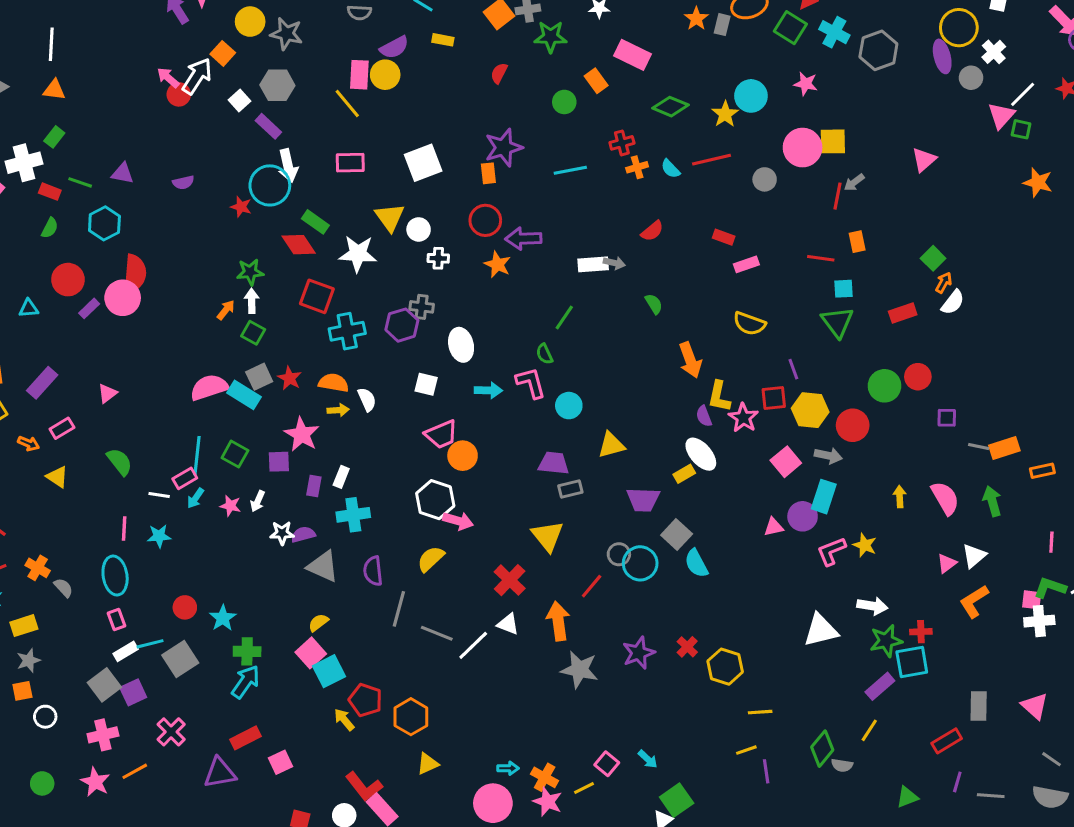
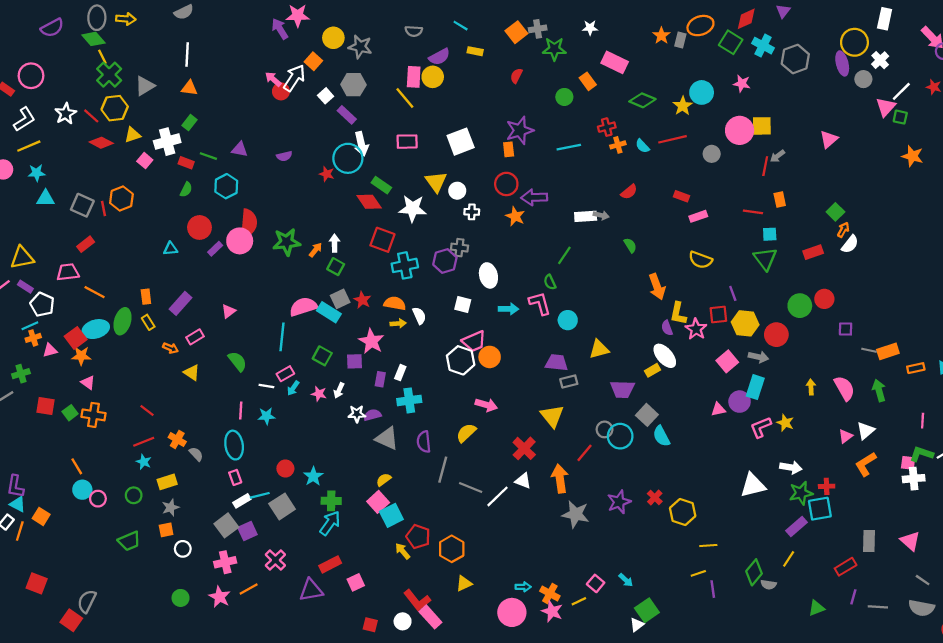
green star: (250, 272) -> (287, 242), moved, size x1.4
cyan line: (197, 456) -> (282, 337), moved
white hexagon: (435, 500) -> (461, 360), moved

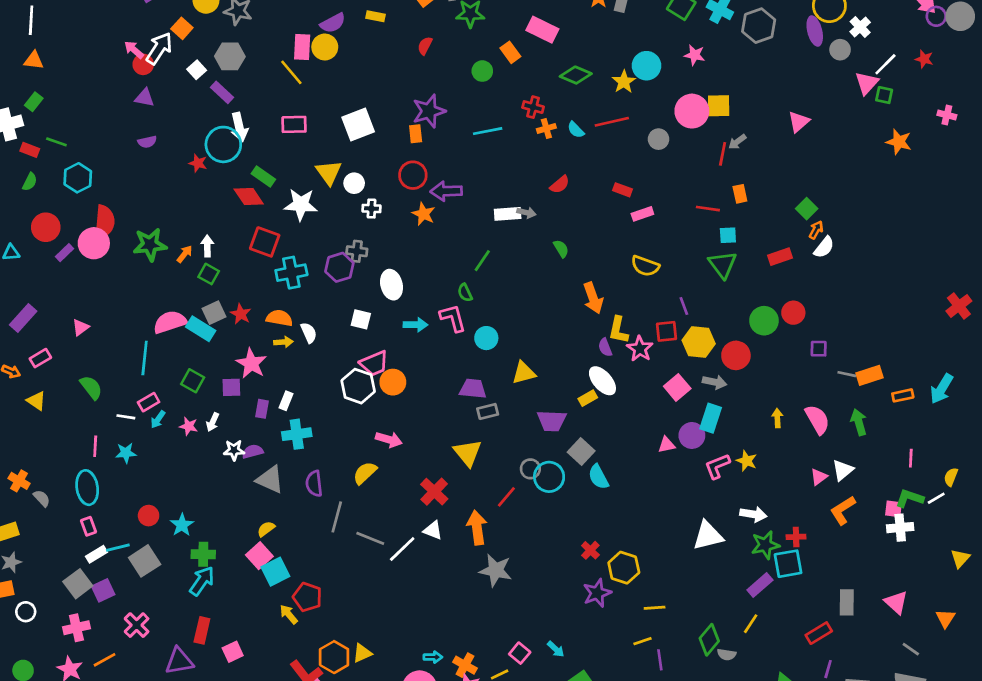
red cross: (607, 127) -> (533, 107), turned 30
purple triangle: (240, 149) -> (145, 98), moved
purple star: (619, 502) -> (597, 593), moved
orange hexagon: (452, 549) -> (334, 657), moved
red rectangle: (330, 564) -> (202, 630), turned -50

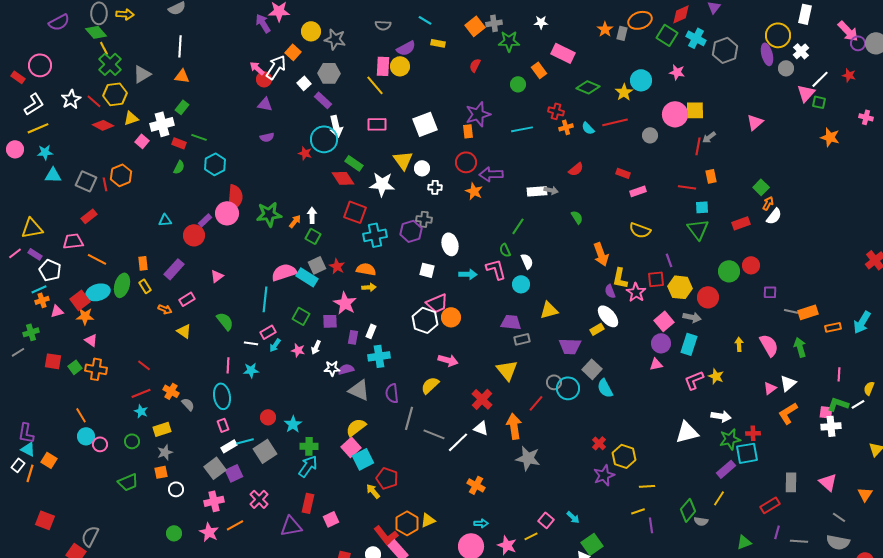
red circle: (46, 227) -> (194, 235), moved
white semicircle: (309, 333) -> (527, 261), moved
purple circle: (692, 435) -> (661, 343), moved
yellow semicircle: (266, 529) -> (356, 427), size x1.5
orange cross: (465, 665) -> (476, 485), moved

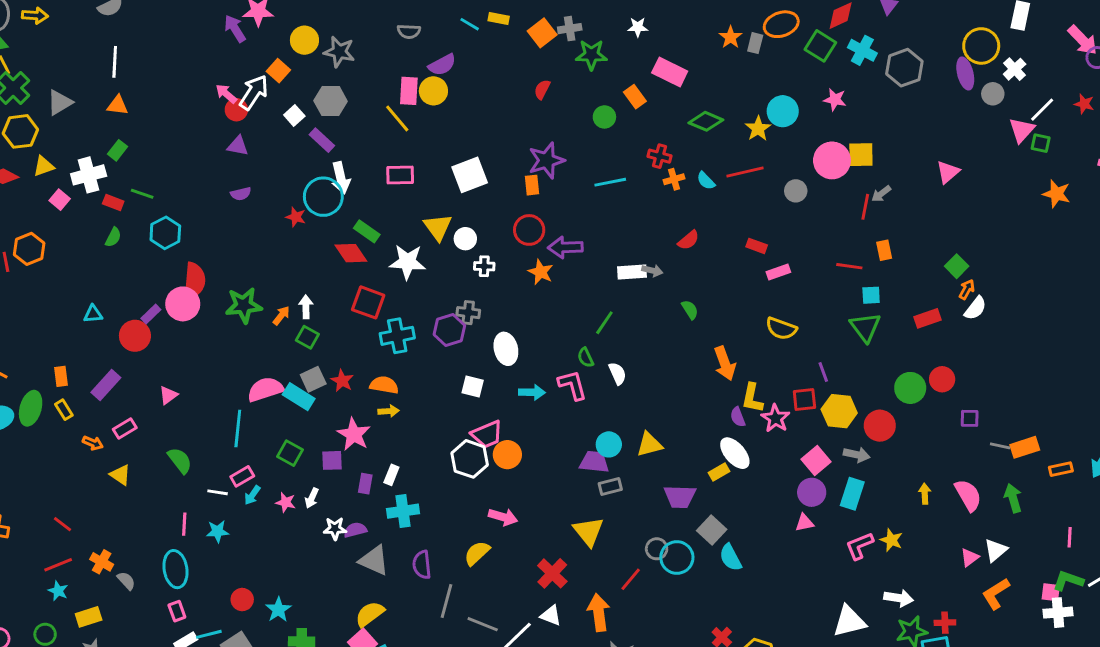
yellow rectangle: (438, 43) -> (499, 18), moved
cyan circle: (521, 284) -> (609, 444), moved

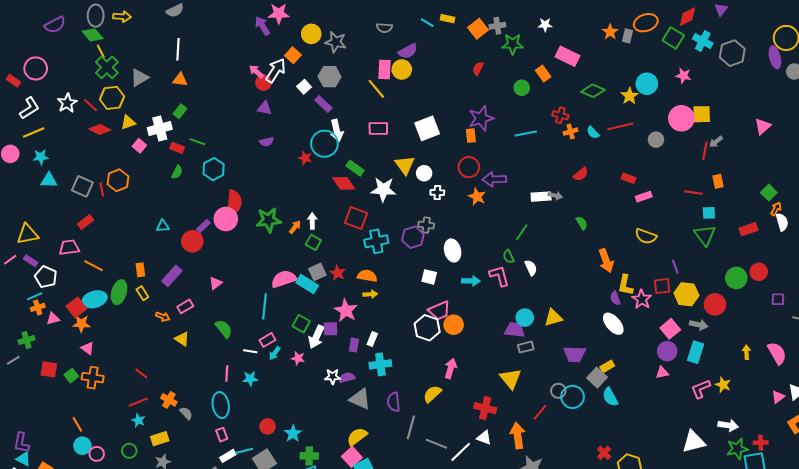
white semicircle: (975, 308) -> (782, 222), turned -54
yellow rectangle: (719, 472) -> (607, 366), moved
white arrow: (312, 498) -> (316, 337), moved, size x1.6
pink arrow: (503, 517) -> (451, 368), turned -90
red cross: (552, 573) -> (485, 408), turned -30

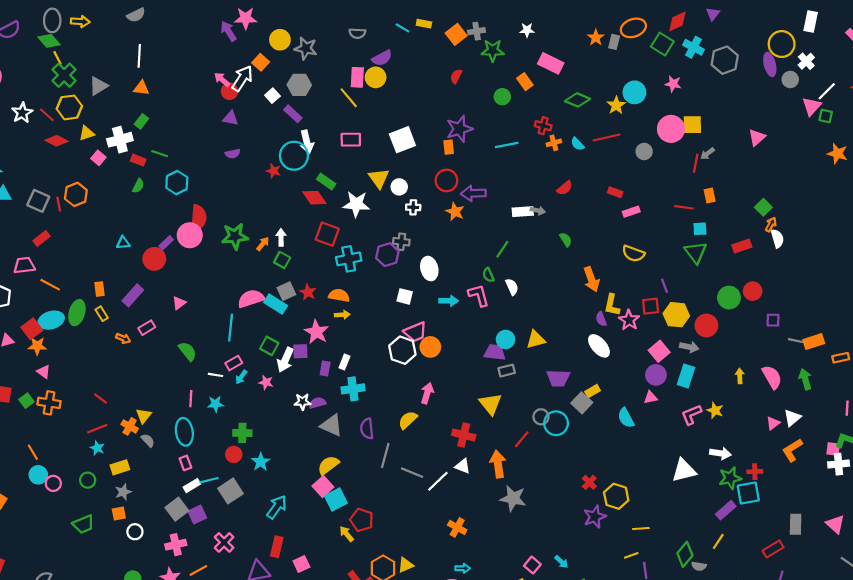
yellow triangle: (182, 339) -> (144, 416), moved, turned 35
cyan semicircle: (610, 397) -> (626, 418), moved
green cross: (309, 456) -> (242, 433), moved

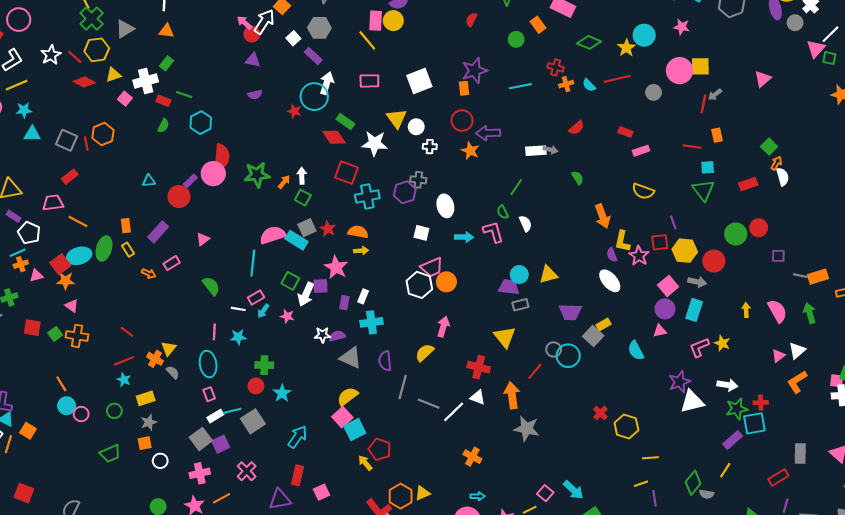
white arrow: (307, 142) -> (327, 83), turned -150
purple star: (595, 517) -> (680, 382), moved
cyan arrow: (561, 562) -> (573, 490), size x1.5

